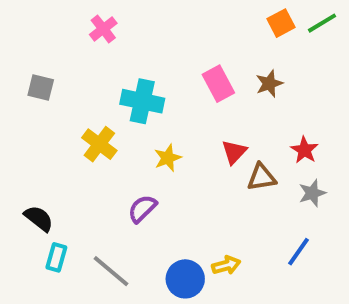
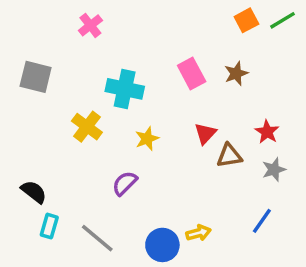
gray square: (41, 88) -> (36, 77), size x1.4

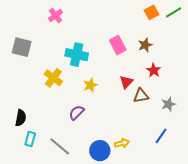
red star: (267, 132) -> (154, 70), moved
black semicircle: (34, 192) -> (21, 118), turned 63

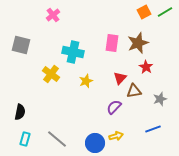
pink rectangle: (118, 45) -> (112, 43), turned 36
brown star: (145, 45) -> (138, 43), size x1.5
purple semicircle: (77, 113) -> (114, 107), moved
blue line: (161, 136) -> (153, 129), turned 35
cyan rectangle: (30, 139) -> (25, 139), moved

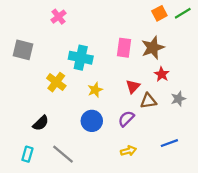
gray star: (160, 99) -> (178, 99), moved
black semicircle: (20, 112) -> (41, 123), moved, turned 35
blue circle: (95, 143) -> (92, 121), moved

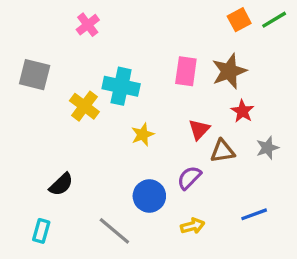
yellow cross: (56, 82) -> (84, 106), moved
blue circle: (92, 121) -> (149, 196), moved
gray line: (63, 154) -> (114, 231), moved

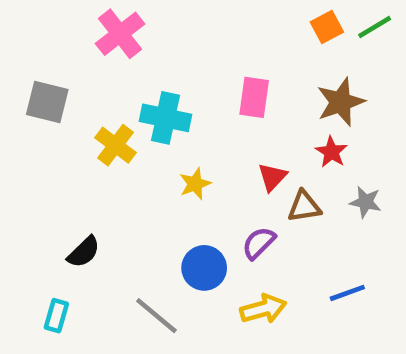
pink cross: (88, 25) -> (120, 34), size x1.5
brown star: (229, 71) -> (341, 102), moved
gray star: (267, 148) -> (366, 202), turned 30
yellow arrow: (193, 226) -> (263, 309), size x1.4

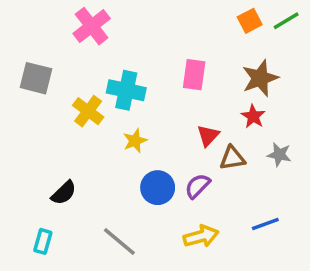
yellow star: (195, 184) -> (135, 141), moved
blue circle: (204, 268) -> (158, 188), moved

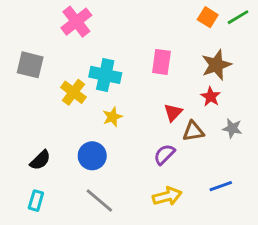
orange square: (250, 21) -> (208, 17), turned -30
blue circle: (158, 188) -> (92, 156), moved
black semicircle: (64, 193) -> (40, 160), moved

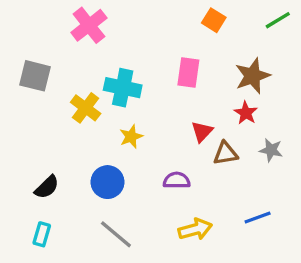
orange square: (208, 17) -> (214, 20), moved
purple semicircle: (164, 154) -> (177, 180), moved, turned 45

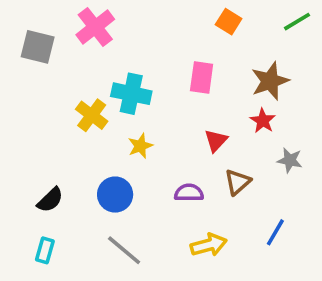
gray square: (35, 76) -> (38, 47), moved
brown triangle: (226, 153) -> (238, 182), moved, turned -32
blue line: (258, 217) -> (275, 232), turned -40

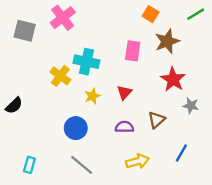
brown star: (270, 81) -> (167, 41), moved
red star: (263, 121) -> (173, 79), size x1.5
red triangle: (216, 140) -> (124, 92), moved
black semicircle: (50, 200) -> (14, 106), moved

